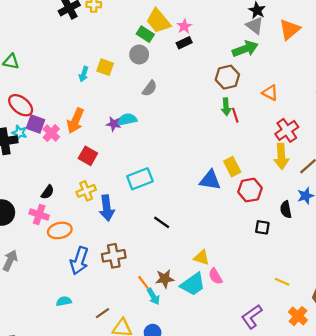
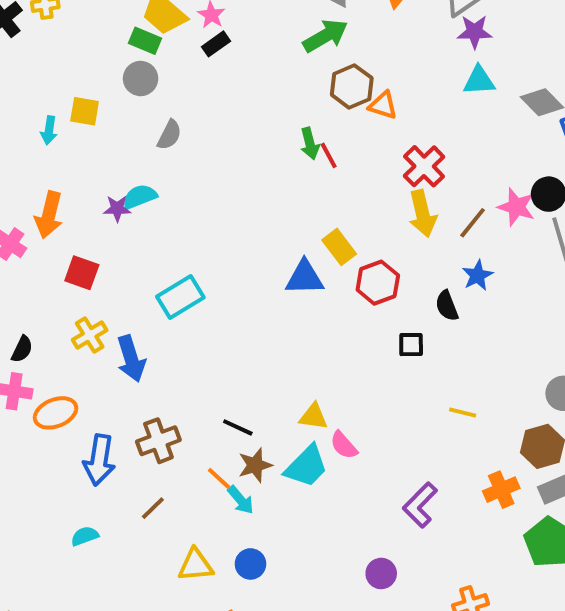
brown hexagon: (227, 77) -> (352, 86), moved
black line: (162, 222) -> (238, 427), moved
yellow line: (282, 282) -> (463, 413), moved
brown line: (102, 313) -> (153, 508), moved
orange cross: (298, 316) -> (501, 490), turned 36

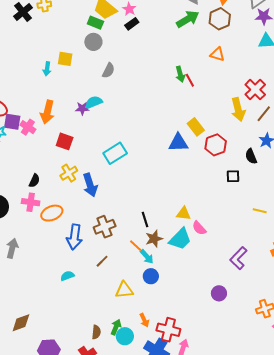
brown hexagon: (352, 86) -> (220, 19), moved
red cross: (424, 166) -> (255, 90), moved
black line: (238, 427) -> (145, 220), turned 49
blue circle: (250, 564) -> (151, 276), moved

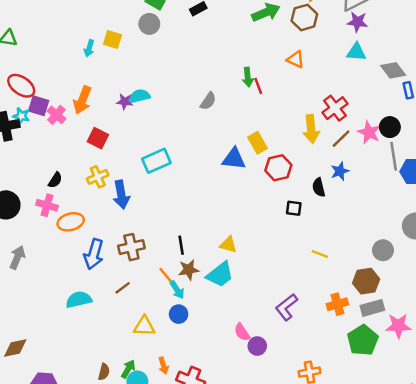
gray semicircle: (108, 71) -> (208, 101), moved
pink semicircle: (199, 228) -> (242, 332), moved
cyan semicircle: (67, 276) -> (79, 300), size x1.5

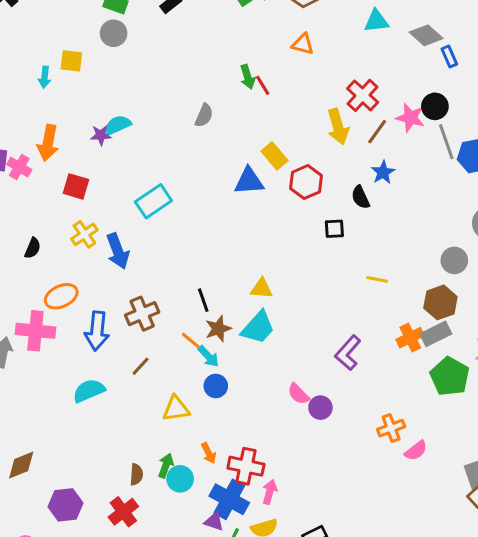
pink cross: (47, 205) -> (35, 331), moved, size x1.4
gray rectangle: (372, 308) -> (436, 334), moved

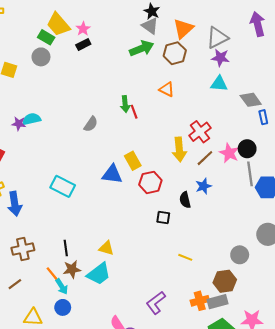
cyan rectangle: (153, 201) -> (63, 186), moved, turned 50

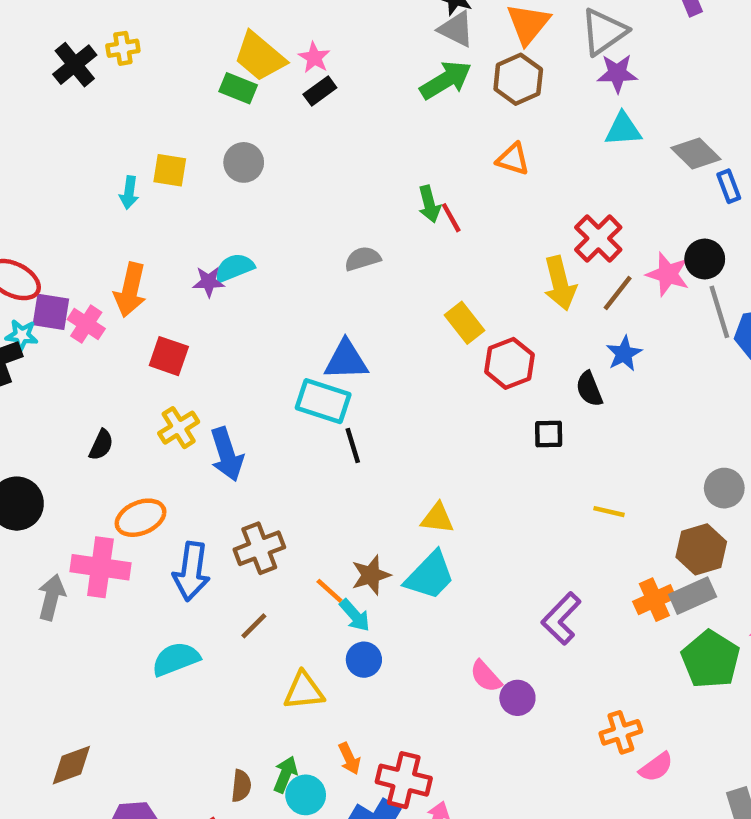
gray circle: (41, 57) -> (244, 162), moved
gray semicircle: (91, 124) -> (363, 259), turned -133
blue triangle: (112, 174) -> (346, 360), moved
black line: (66, 248) -> (353, 446), moved

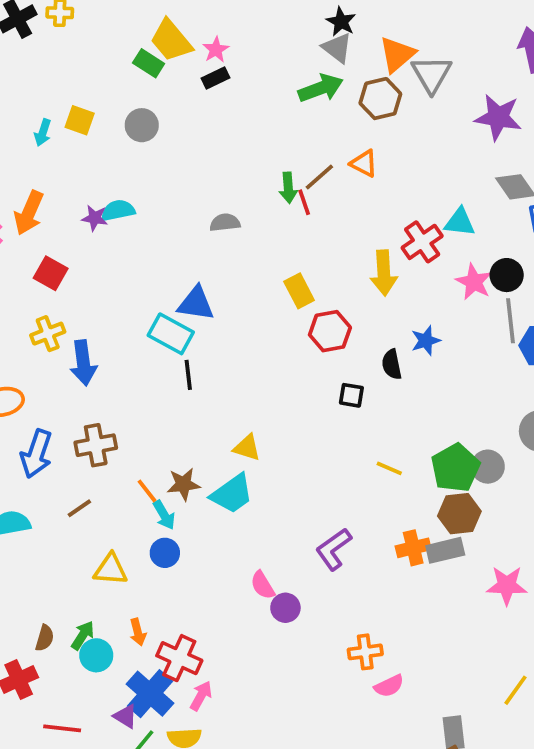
gray triangle: (604, 32) -> (432, 74), moved, turned -36
purple star: (617, 73) -> (498, 117), moved, size x1.4
cyan triangle: (623, 129) -> (460, 222), moved
brown line: (618, 293) -> (319, 177), moved
green pentagon: (711, 659) -> (455, 468), moved

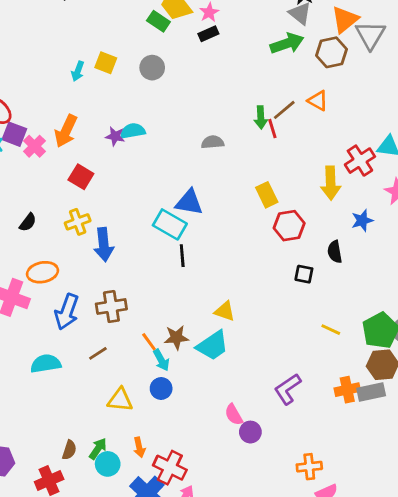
blue star: (426, 341) -> (362, 221), moved

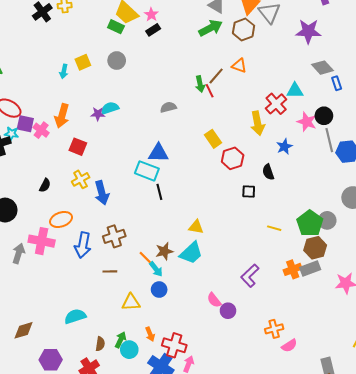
yellow square: (106, 63) -> (83, 62), turned -35
brown line: (98, 353) -> (110, 271), turned 40
cyan semicircle: (46, 364) -> (75, 316), moved

